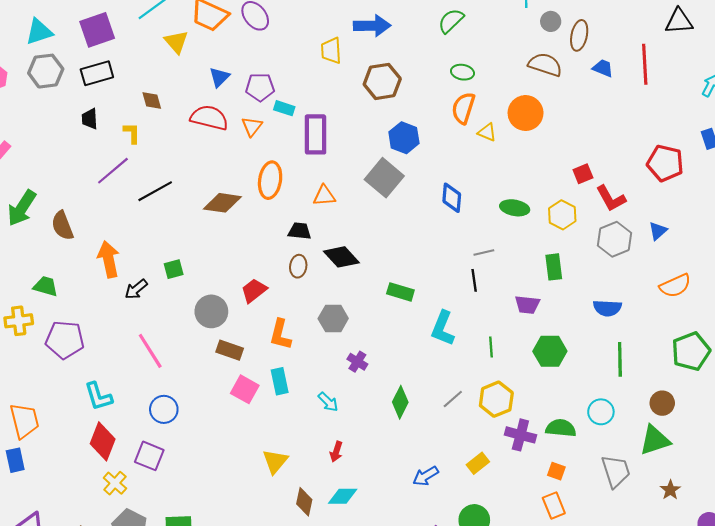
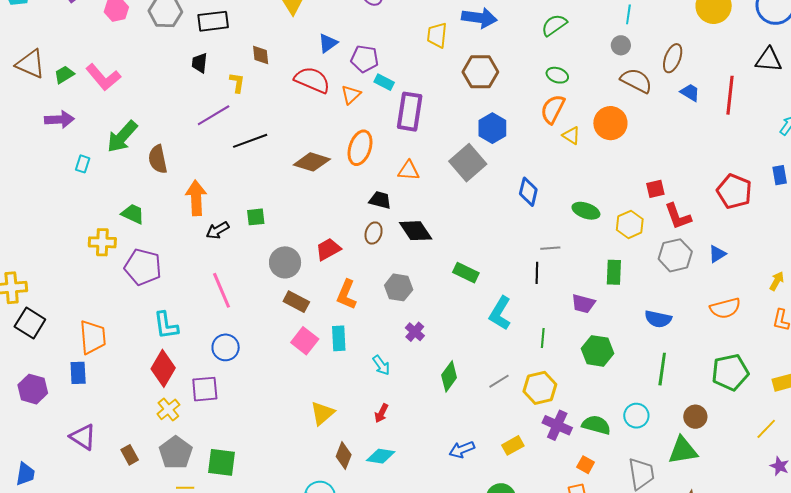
gray circle: (551, 21) -> (621, 45), moved
purple square: (149, 456) -> (205, 389), turned -36

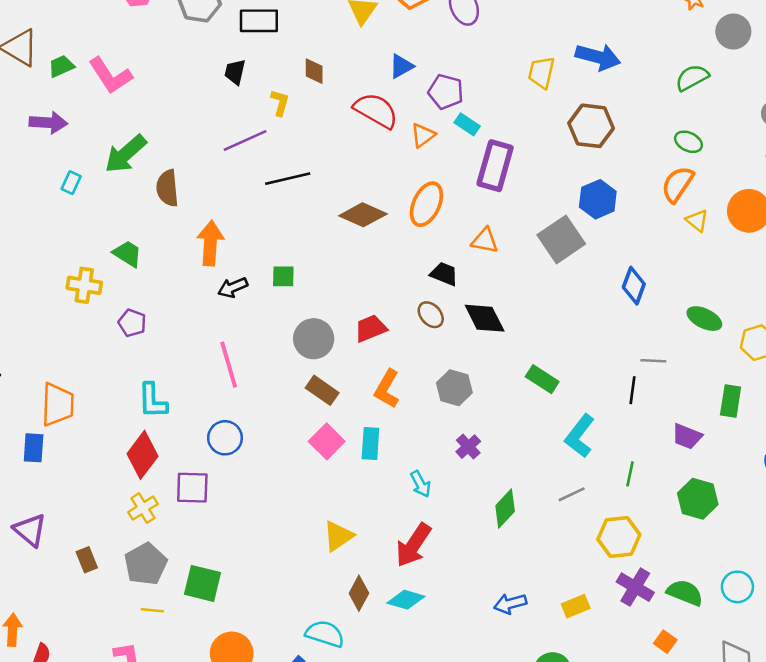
brown ellipse: (374, 233) -> (431, 315), turned -65
purple pentagon: (143, 267) -> (132, 323), size x0.6
gray line: (499, 381) -> (572, 494), moved
red arrow: (381, 413) -> (413, 545), size x1.8

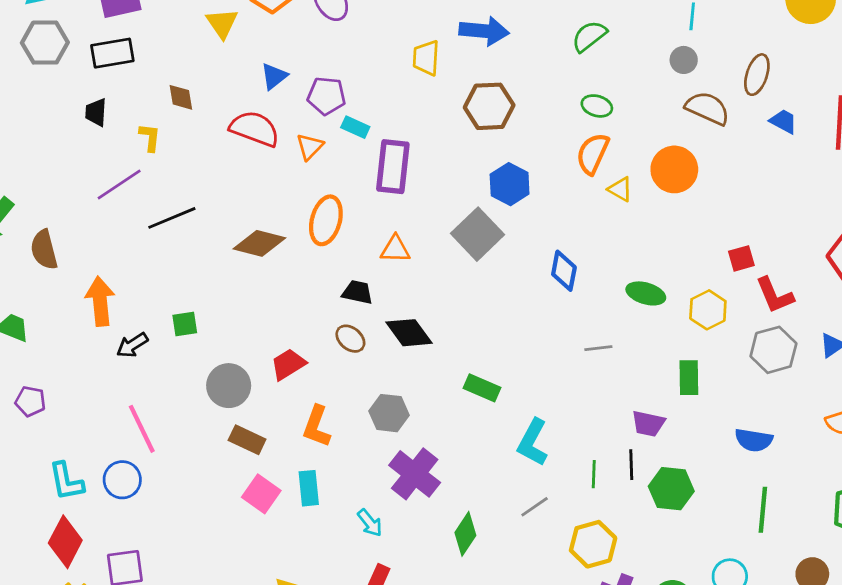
black line: (632, 390) -> (631, 465), moved
blue circle: (225, 438) -> (122, 480), moved
purple cross: (468, 447) -> (415, 474), size x1.8

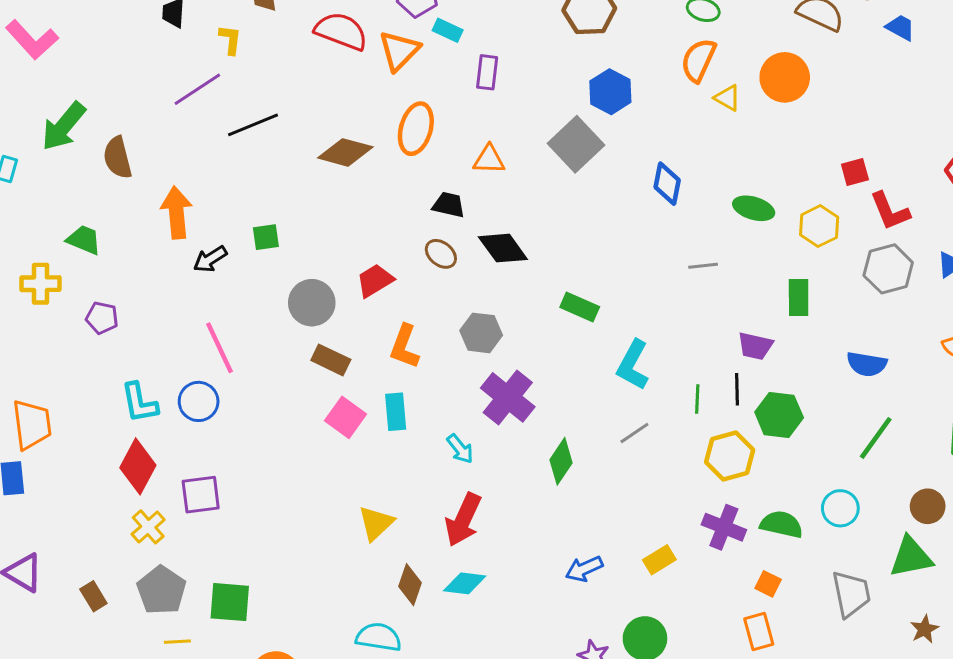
orange triangle: (310, 147) -> (399, 51), size x1.4
purple rectangle: (393, 167) -> (487, 72), size x0.6
green line: (763, 510) -> (876, 438), turned 30
yellow hexagon: (593, 544) -> (730, 456), moved

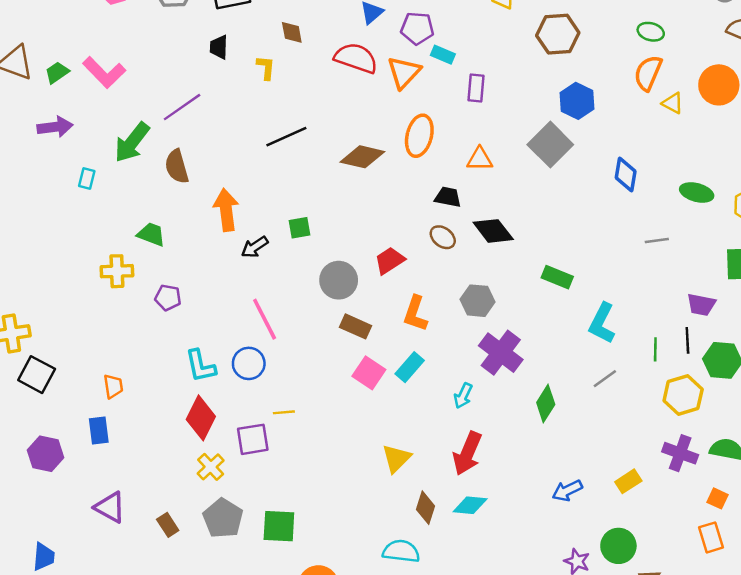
purple line: (197, 89) -> (182, 107), moved
cyan rectangle: (396, 412) -> (410, 367), turned 48
orange trapezoid: (32, 424) -> (113, 386), size x0.6
cyan arrow: (460, 449) -> (463, 396), turned 65
yellow line: (177, 642) -> (284, 412), moved

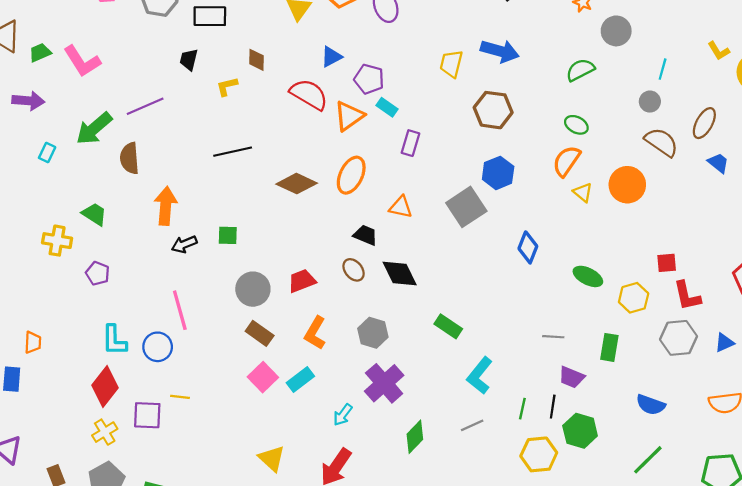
yellow L-shape: (266, 68) -> (227, 86), turned -120
gray line: (657, 241) -> (553, 337), moved
yellow triangle: (396, 458) -> (272, 458), turned -44

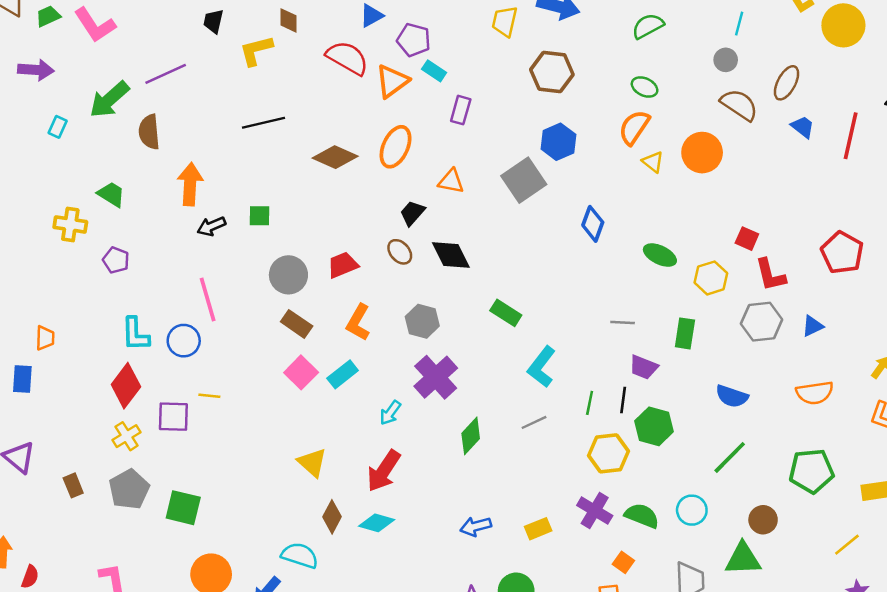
yellow L-shape: (227, 86) -> (256, 50), size x1.4
black trapezoid: (365, 235) -> (412, 213), turned -70
red square: (667, 263) -> (747, 239), turned 30

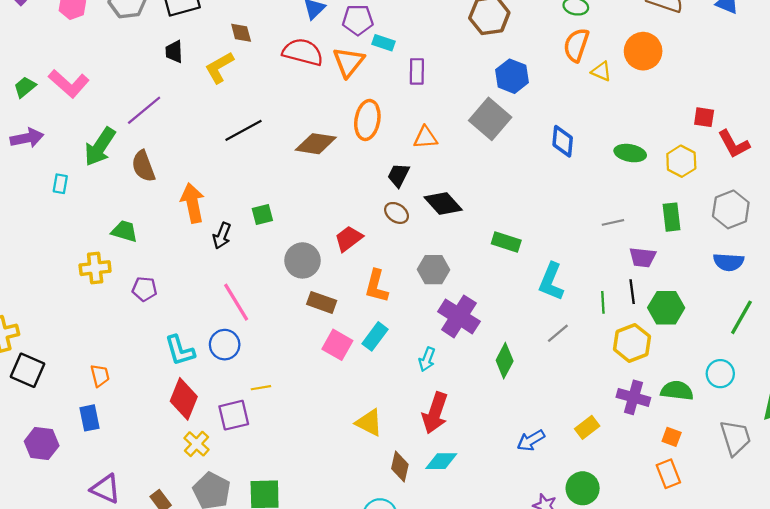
black arrow: (211, 226) -> (222, 236), turned -30
gray hexagon: (762, 322) -> (731, 209), moved

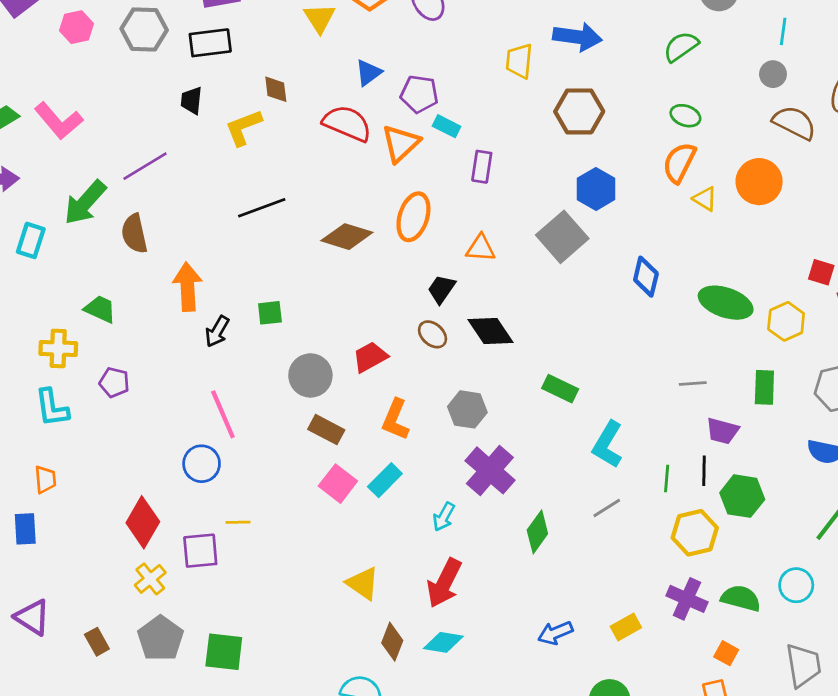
green ellipse: (630, 153) -> (726, 303), size x1.4
cyan rectangle: (60, 184) -> (31, 240), size x1.4
cyan L-shape: (180, 350) -> (52, 408), moved

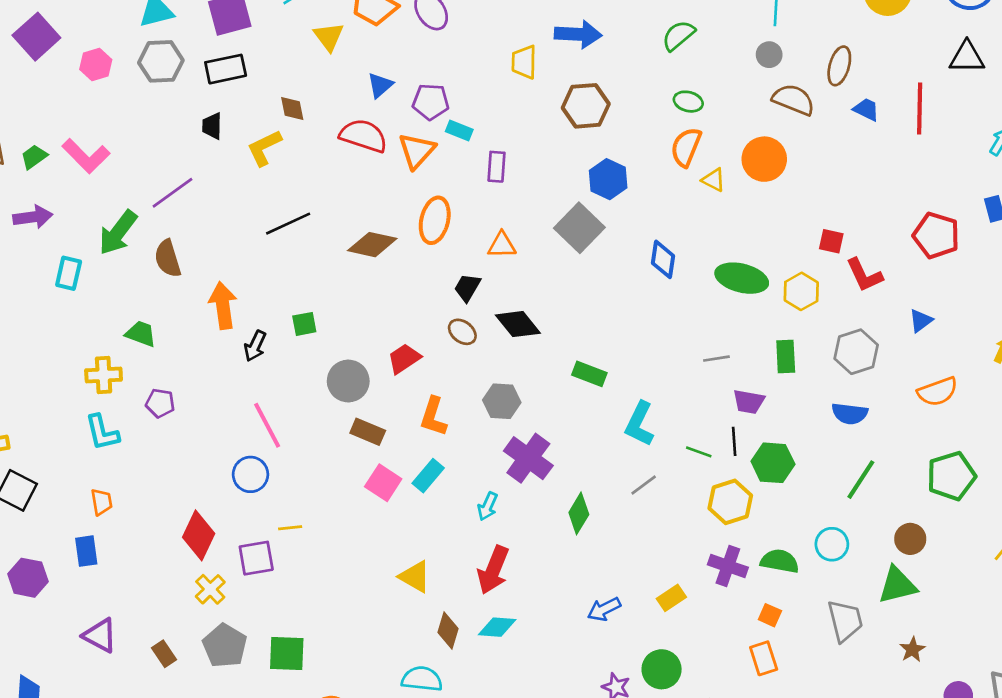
green line: (667, 478) -> (699, 452), turned -70

